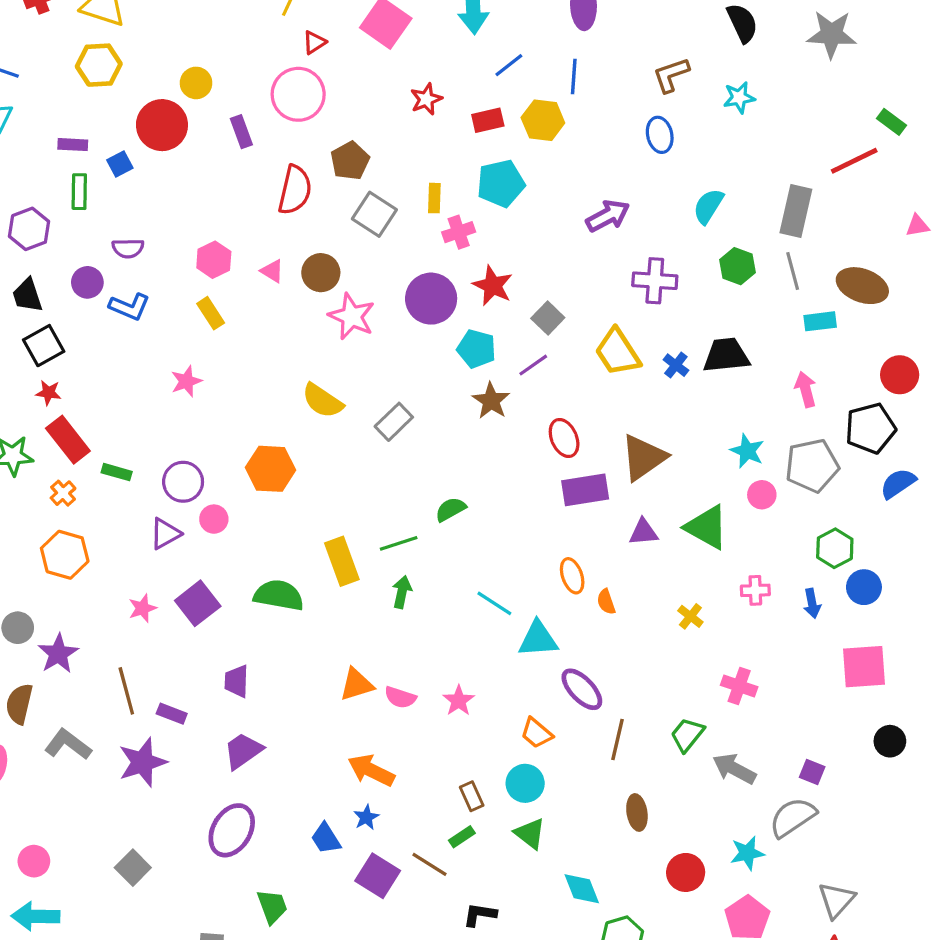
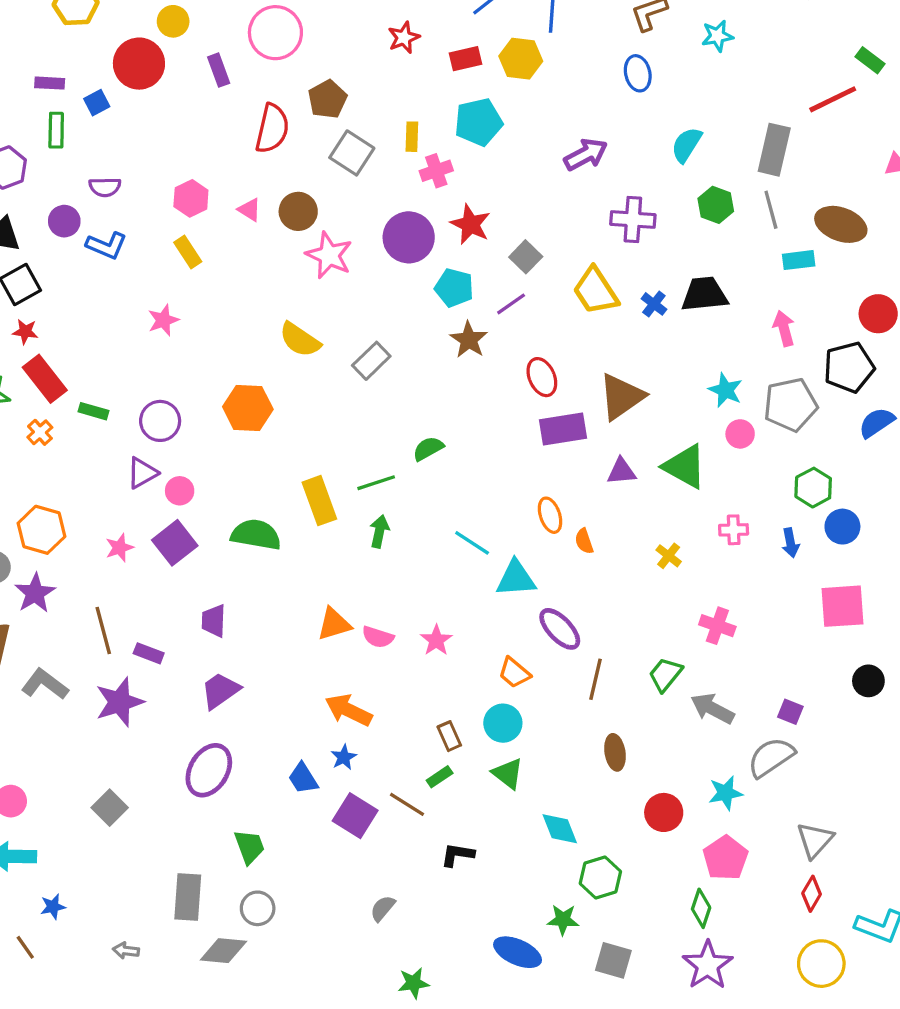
pink circle: (214, 519) -> (180, 491), moved
orange hexagon: (65, 555) -> (42, 530), moved

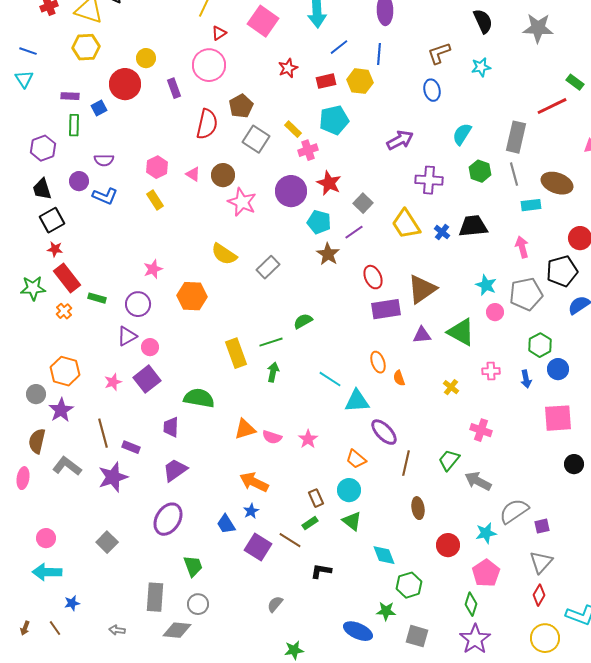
yellow rectangle: (412, 137) -> (293, 129), turned -48
pink star: (163, 320) -> (153, 269), moved
green semicircle: (256, 535) -> (199, 398), moved
purple square: (790, 712) -> (542, 526), moved, turned -35

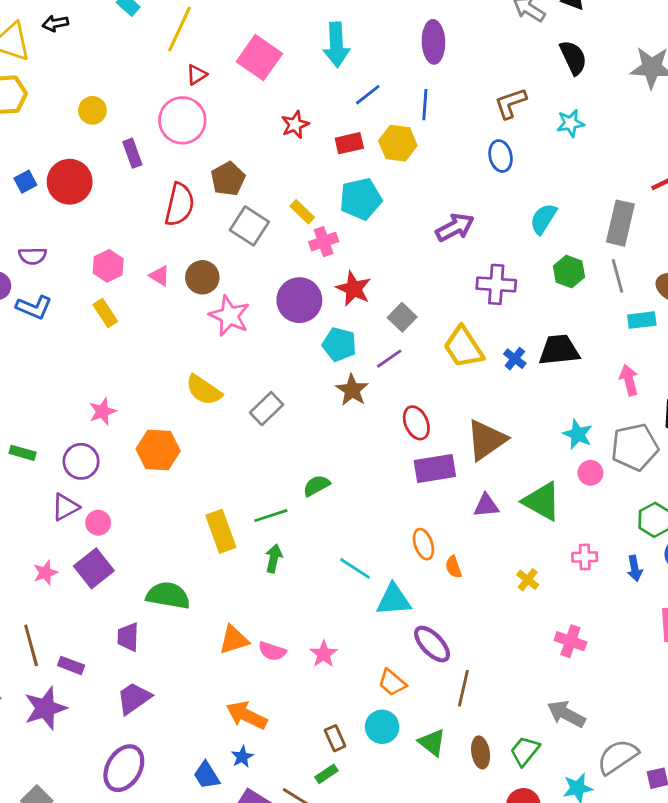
red circle: (125, 84) -> (70, 182), moved
green trapezoid: (449, 460) -> (525, 751), moved
green triangle: (352, 521) -> (432, 742), moved

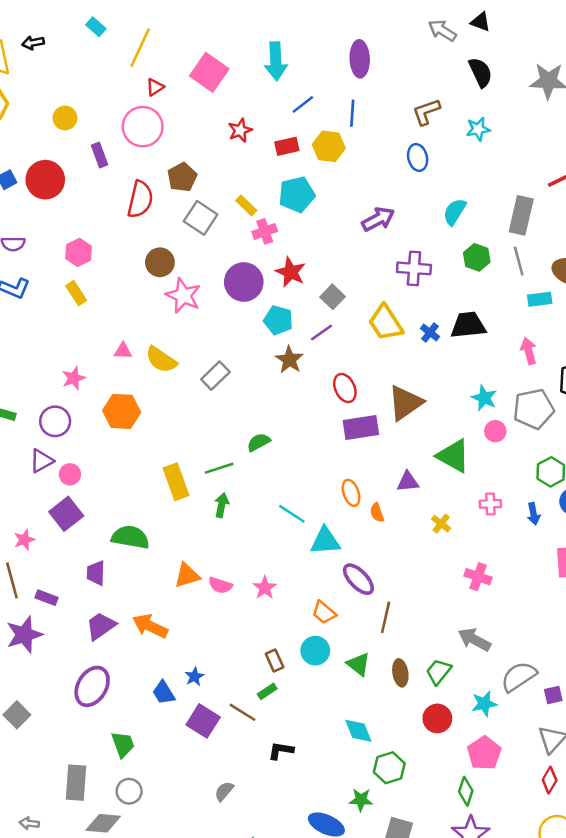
pink triangle: (160, 276) -> (123, 351), moved, turned -30
purple triangle: (486, 506) -> (408, 482), moved
pink star: (45, 573) -> (24, 540), moved
orange arrow: (247, 715) -> (150, 626), moved

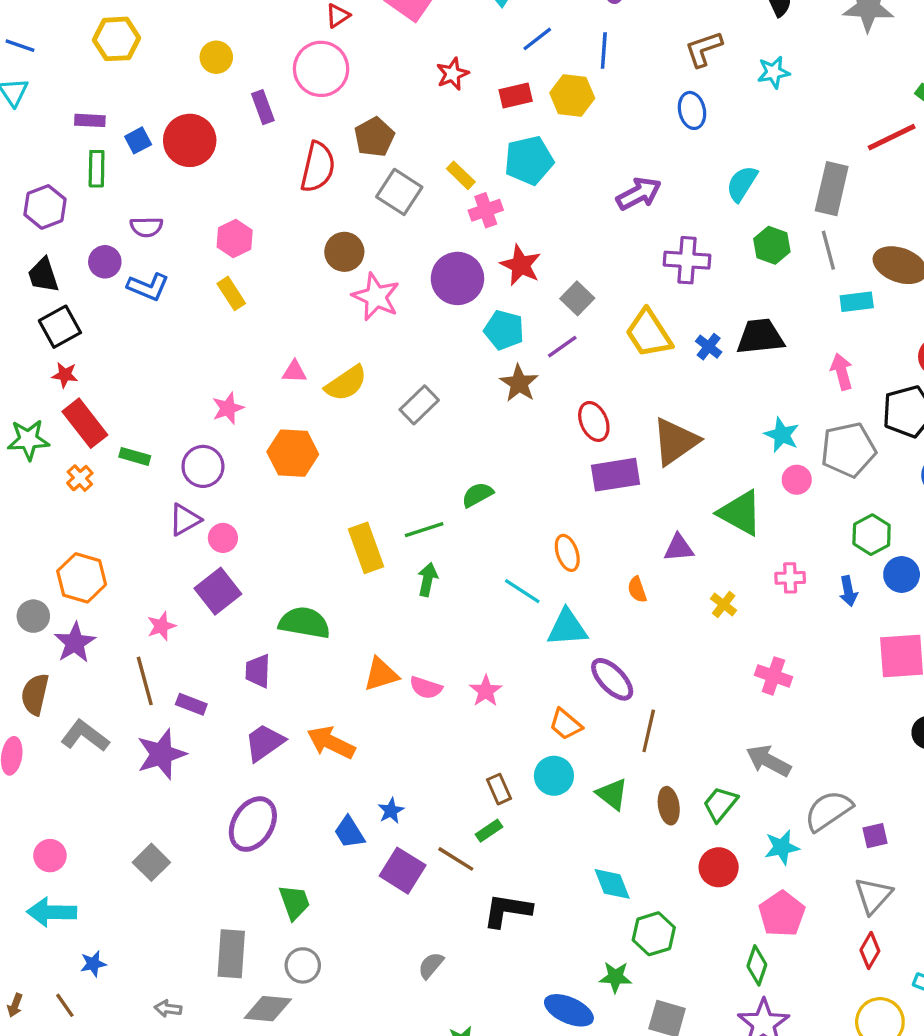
yellow semicircle: (161, 360) -> (346, 383), turned -68
orange ellipse: (351, 493) -> (567, 553), moved
black L-shape: (281, 751) -> (507, 911), size x1.4

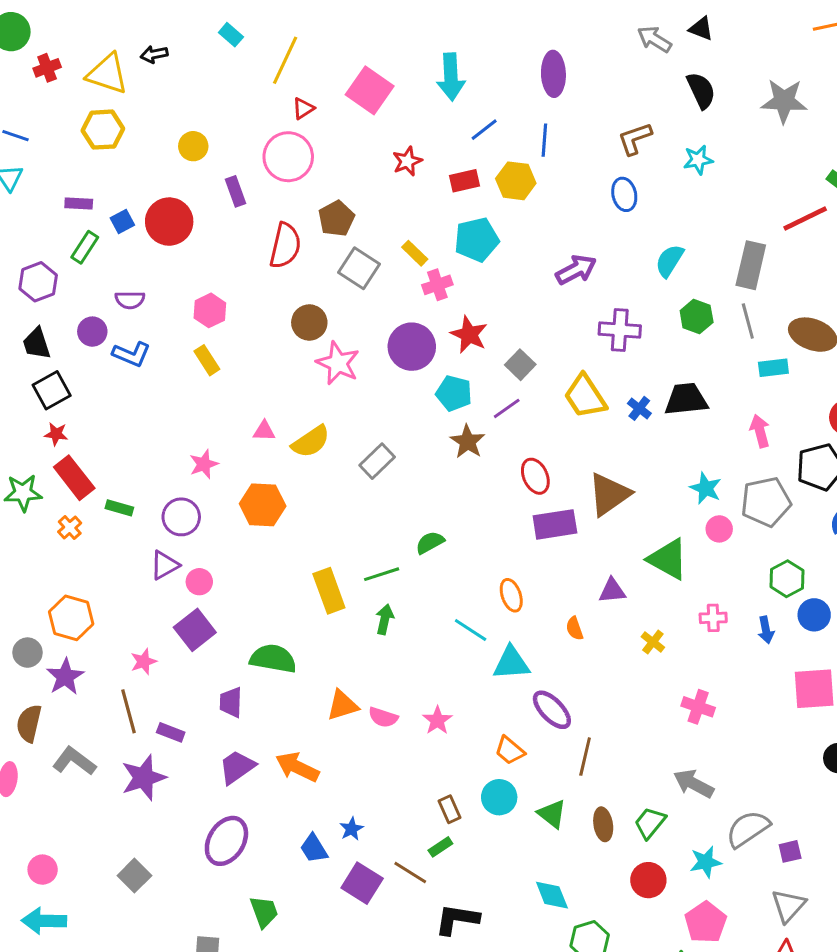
green rectangle: (97, 169) -> (85, 247), turned 32

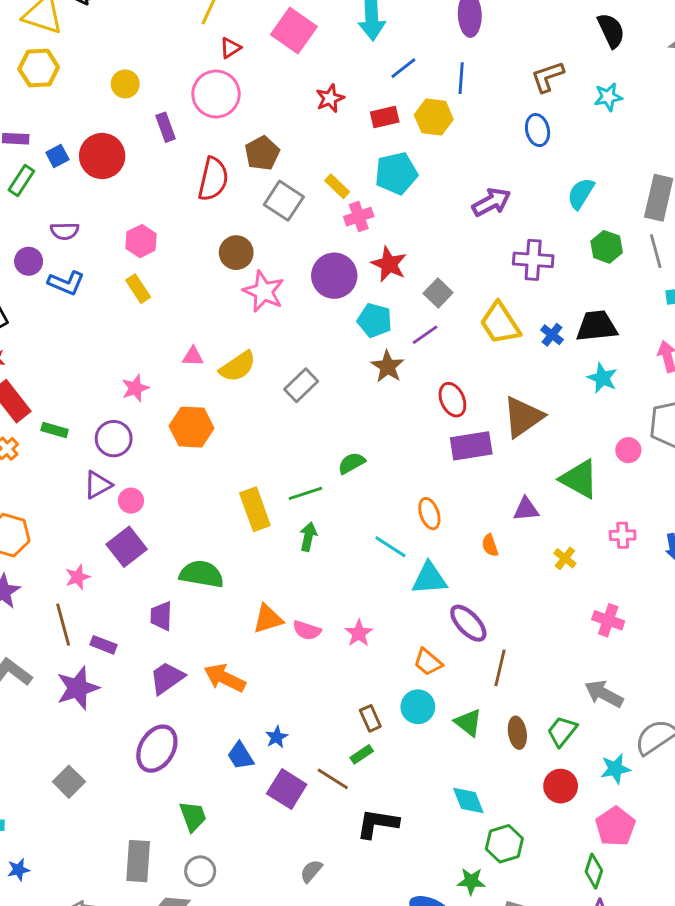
cyan star: (706, 488) -> (602, 378), moved

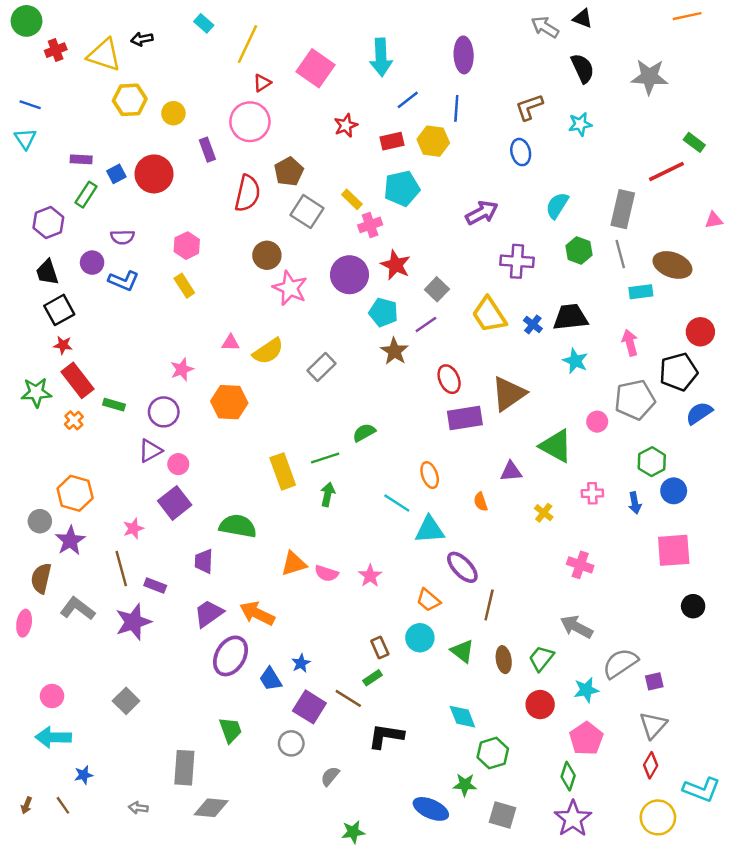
yellow hexagon: (39, 68) -> (130, 100), moved
purple ellipse: (157, 749) -> (230, 656), moved
gray circle: (200, 871) -> (291, 743), moved

